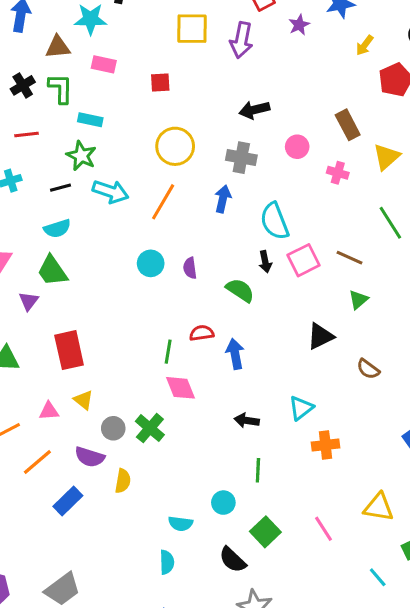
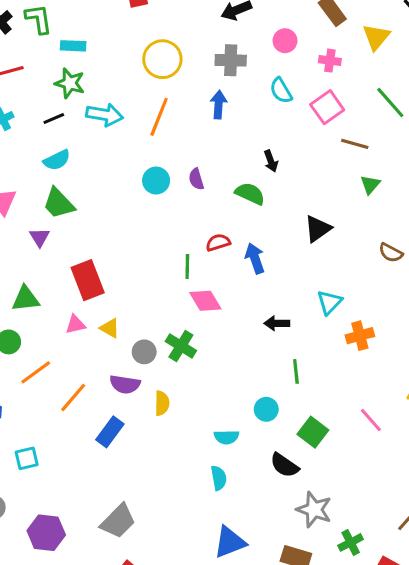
cyan semicircle: (275, 221) -> (281, 91), moved, size x0.7
pink square: (303, 260) -> (327, 107), moved
black triangle: (320, 336) -> (318, 229), moved
pink triangle: (49, 411) -> (75, 324), moved

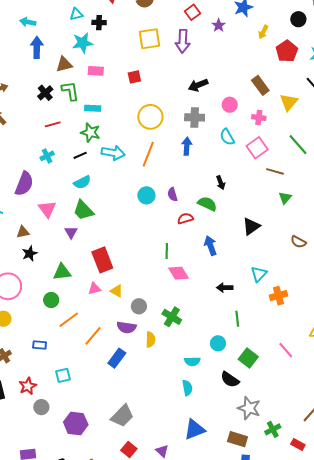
red semicircle: (218, 242) -> (185, 218), moved
green cross: (181, 346) -> (172, 317), moved

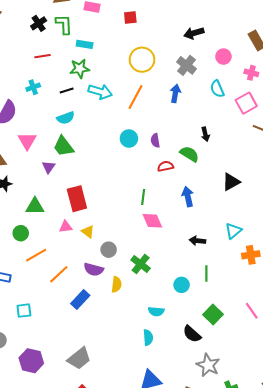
gray cross: (195, 117) -> (187, 65), turned 30
green star: (90, 132) -> (80, 69), turned -30
cyan circle: (218, 343) -> (182, 285), moved

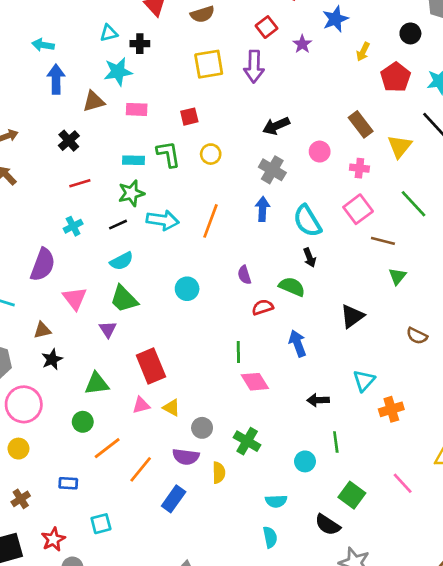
green L-shape: (64, 24) -> (168, 154), moved
yellow circle: (142, 60) -> (211, 154), moved, size x0.6
cyan semicircle: (217, 89) -> (307, 221), moved, size x1.4
cyan circle: (129, 139) -> (187, 289), moved

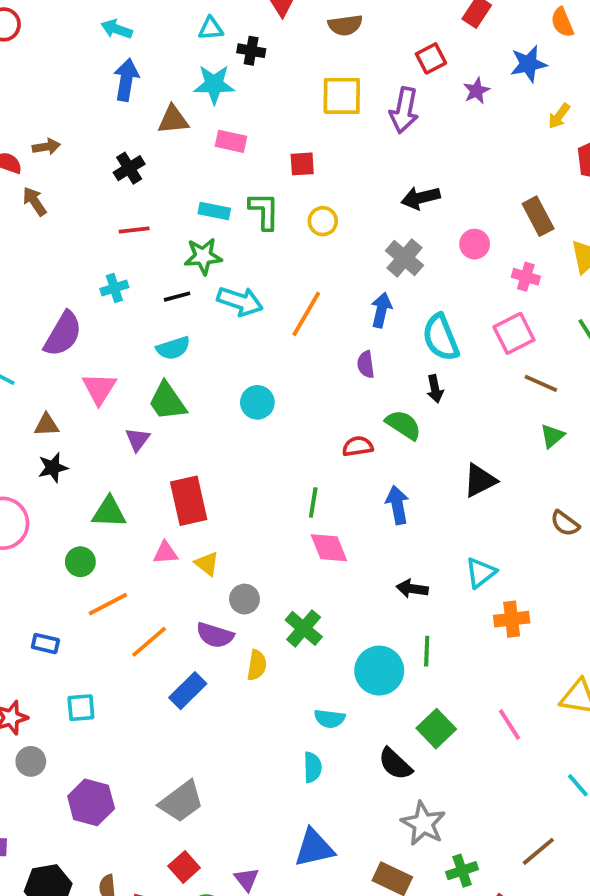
purple semicircle: (244, 275) -> (366, 364), moved
cyan circle: (305, 461) -> (379, 671), size x1.6

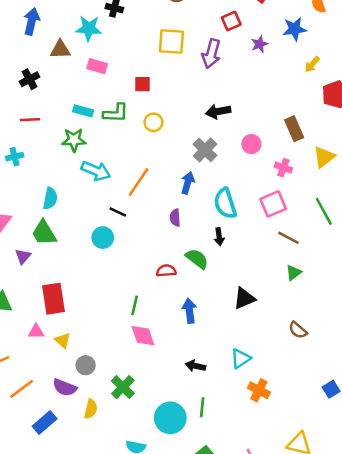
green L-shape: (264, 211) -> (116, 113), turned 88
black line: (177, 297) -> (118, 212), moved, turned 36
cyan semicircle: (173, 348) -> (50, 198), turned -65
orange cross: (512, 619) -> (259, 390), turned 30

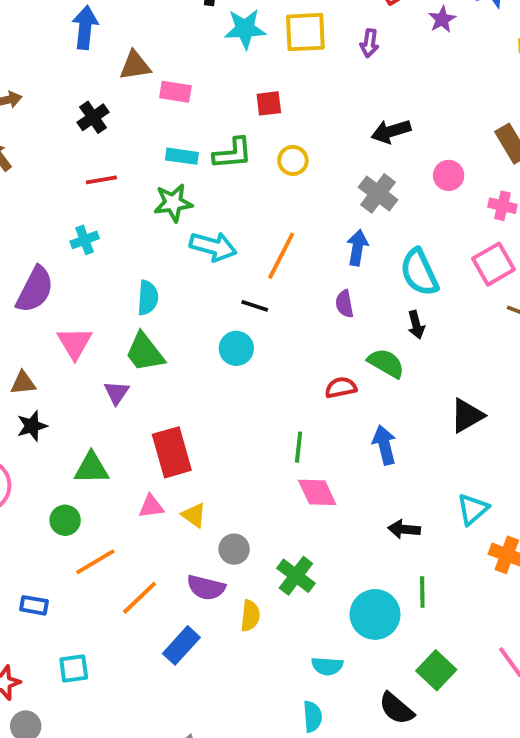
cyan star: (89, 28) -> (245, 29), moved
purple arrow: (211, 54) -> (369, 43), size x0.6
pink rectangle: (97, 66) -> (175, 92), moved

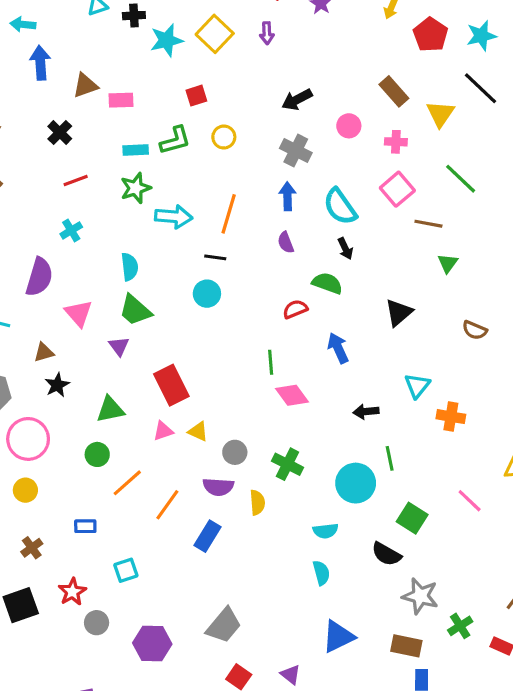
yellow square: (305, 32) -> (215, 34), turned -33

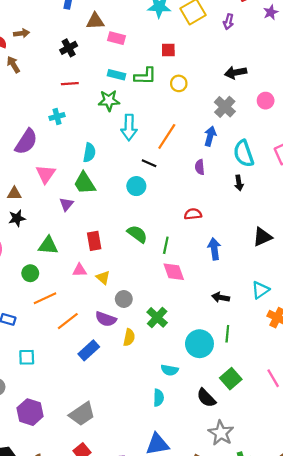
cyan arrow: (174, 217) -> (129, 127), turned 70
green semicircle: (327, 283) -> (137, 234), moved
red rectangle: (171, 385) -> (94, 241), size x0.7

